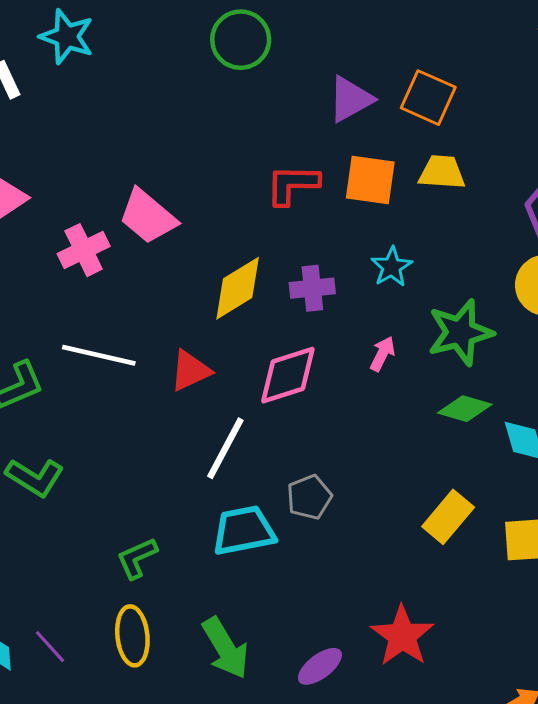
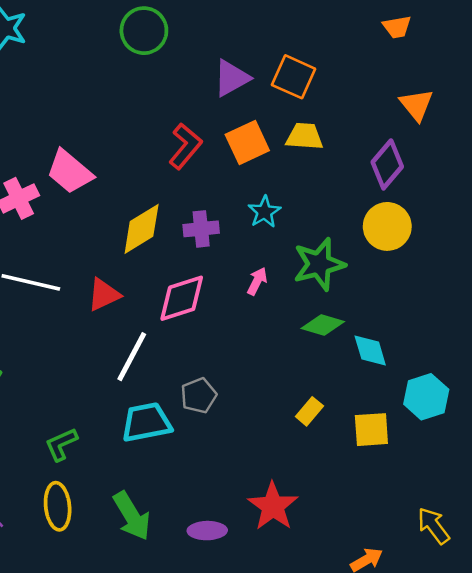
orange square: (370, 180) -> (247, 143), turned -33
red L-shape: (292, 185) -> (185, 146), turned 129
yellow rectangle: (448, 517) -> (309, 411), size x0.7
purple ellipse: (320, 666) -> (207, 531), turned 36

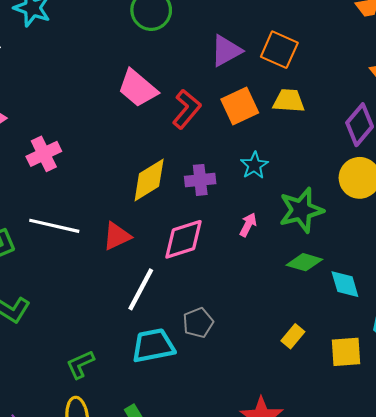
pink trapezoid: (70, 172) -> (138, 88), moved

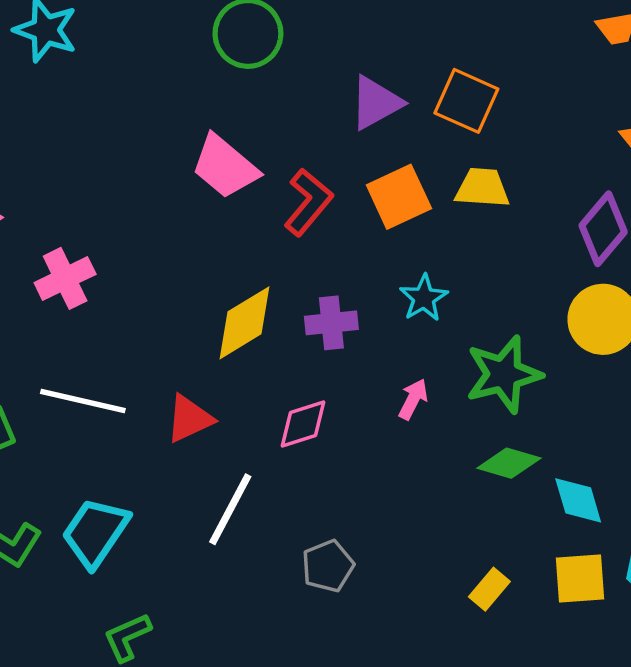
pink diamond: (183, 239) -> (303, 424), size x0.7
cyan trapezoid: (153, 346) -> (95, 532), moved, turned -45
yellow square: (346, 352) -> (580, 579), moved

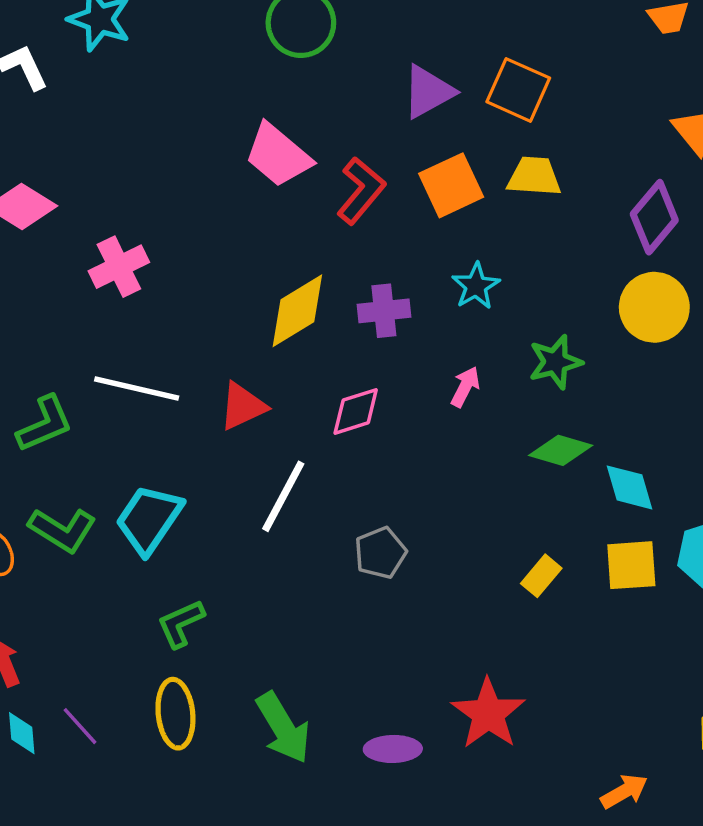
green star: (504, 374) -> (555, 362), size x0.7

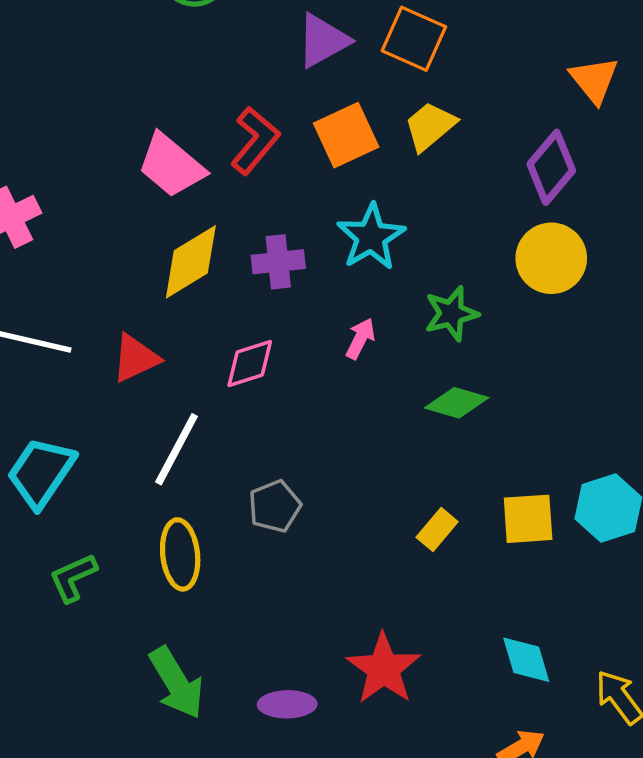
pink trapezoid: (278, 155) -> (171, 166), moved
yellow trapezoid: (534, 177) -> (430, 126), turned -44
cyan star: (476, 286) -> (371, 237), size x1.4
cyan diamond: (630, 487) -> (526, 660), moved
yellow ellipse: (175, 714) -> (180, 554), moved

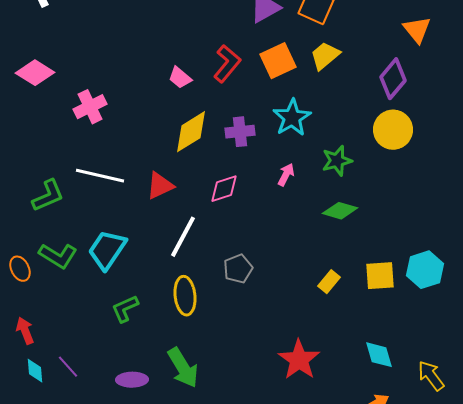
pink trapezoid: (171, 166) -> (180, 78), size x0.6
purple ellipse: (287, 704) -> (132, 380), moved

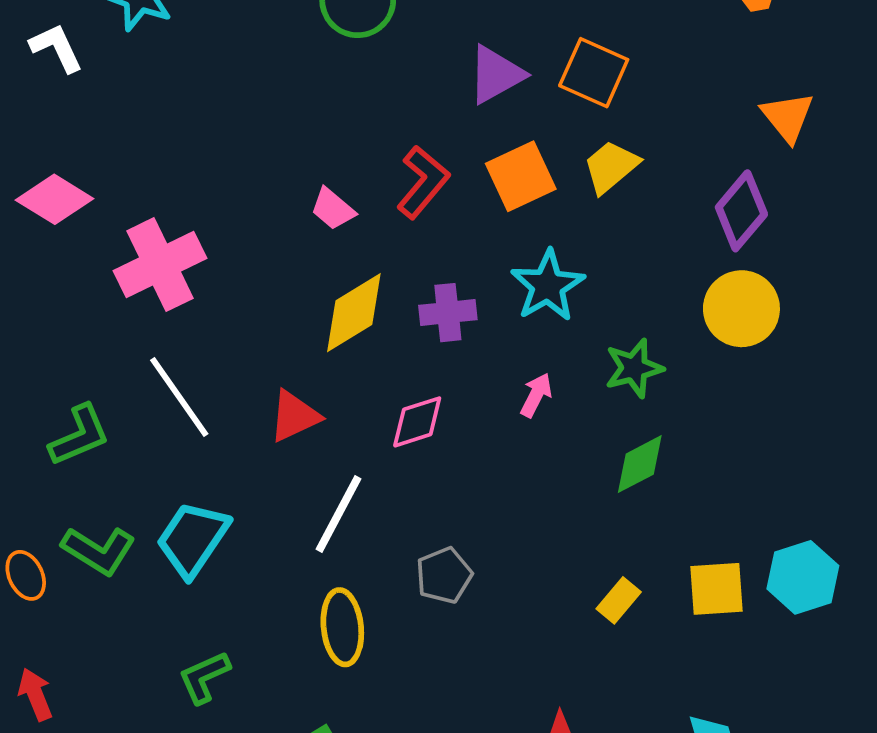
pink cross: (90, 107) -> (160, 265), size x1.4
white line: (100, 176) -> (179, 397), turned 42
green diamond: (340, 211) -> (640, 464), turned -44
green L-shape: (125, 309) -> (204, 677), moved

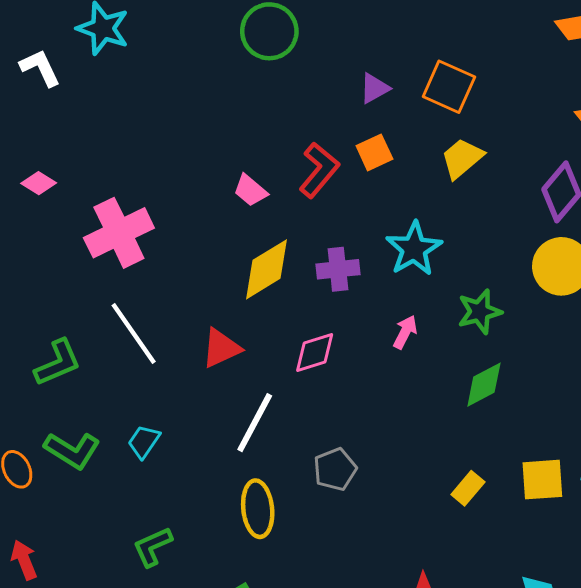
purple triangle: (496, 75) -> (374, 88), size x0.7
orange square: (521, 176) -> (374, 152), moved, size x0.7
pink diamond: (54, 199) -> (39, 183), size x0.6
cyan trapezoid: (193, 539) -> (144, 442), size x0.6

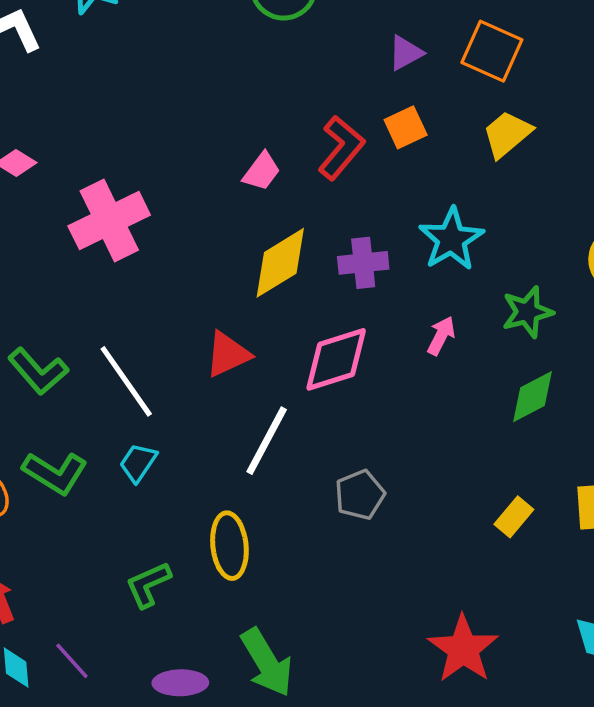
pink trapezoid: (250, 190) -> (262, 171), turned -93
white line: (134, 334) -> (126, 381), moved
pink diamond: (315, 353) -> (336, 359), size x1.4
green L-shape: (58, 363) -> (38, 371), turned 72
yellow ellipse: (258, 509) -> (229, 546), moved

